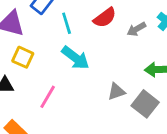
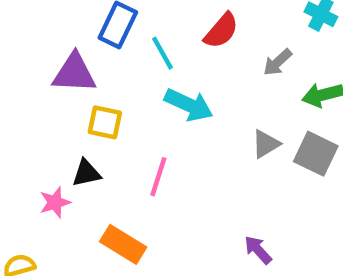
gray arrow: (136, 29) -> (277, 62), moved

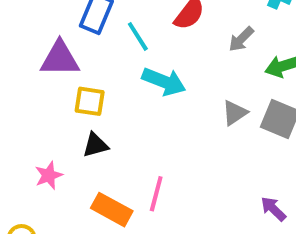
black triangle: (86, 173) -> (95, 145), moved
pink line: (158, 177) -> (156, 194), moved
purple arrow: (258, 250) -> (273, 209), moved

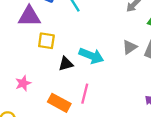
cyan arrow: (164, 82) -> (91, 56), moved
black triangle: (95, 145) -> (66, 64), moved

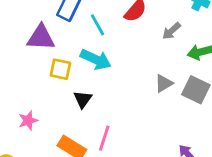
cyan arrow: (91, 56) -> (96, 59), moved
black triangle: (66, 64) -> (83, 99), turned -42

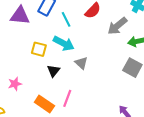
gray arrow: (171, 31) -> (117, 26), size x1.5
purple triangle: (41, 37) -> (20, 16), moved
gray triangle: (164, 83) -> (81, 63), moved, turned -48

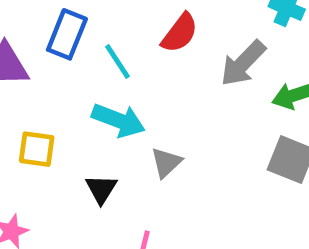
yellow square: (39, 49) -> (37, 149), moved
gray triangle: (81, 63) -> (166, 163), turned 40

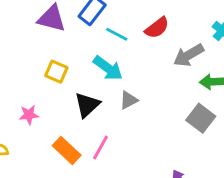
cyan line: (117, 61) -> (117, 34), turned -45
black triangle: (101, 189) -> (87, 105), size x1.4

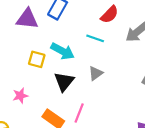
cyan line: (117, 34) -> (95, 38), moved
cyan arrow: (108, 68) -> (63, 51), moved

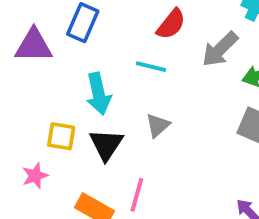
cyan arrow: (63, 51) -> (99, 94), turned 55
yellow square: (37, 59) -> (61, 136), moved

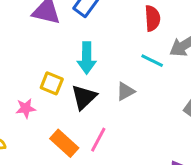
red semicircle: (171, 24) -> (152, 18), turned -55
cyan line: (151, 67) -> (152, 61), moved

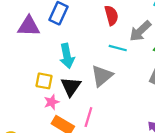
gray triangle: (125, 91) -> (102, 76), size x1.5
pink star: (26, 108) -> (52, 102), moved

